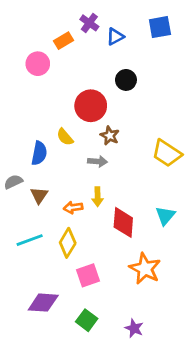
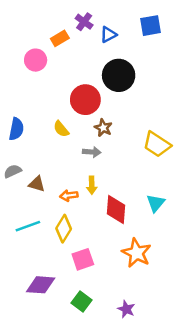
black circle: (126, 80) -> (119, 75), size x1.6
blue semicircle: (39, 153) -> (16, 129), moved
brown triangle: (39, 195) -> (37, 184), turned -48

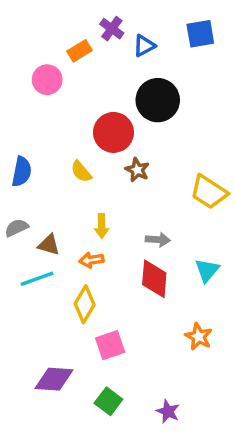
gray arrow: (92, 152) -> (158, 240), moved
yellow arrow: (92, 185) -> (102, 226), moved
cyan line: (28, 226) -> (37, 279), moved
orange star: (136, 253) -> (199, 337), moved, size x0.7

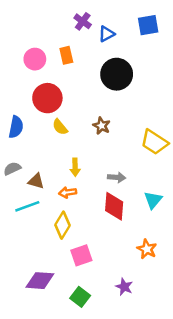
orange rectangle: (79, 51) -> (66, 55), moved, turned -72
red circle: (113, 132) -> (47, 98), moved
purple star: (168, 411) -> (124, 287), moved

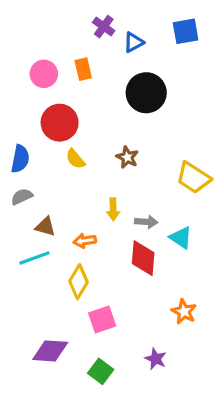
yellow arrow: (75, 167) -> (113, 209), moved
gray semicircle: (12, 169) -> (22, 197), moved
cyan triangle: (153, 200) -> (181, 238), moved, turned -36

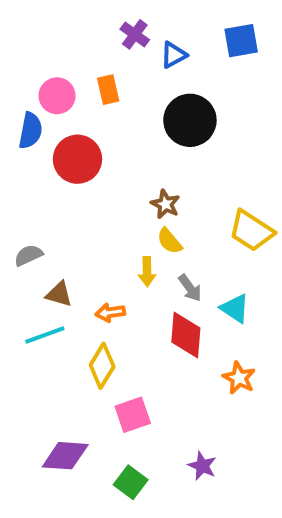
blue semicircle: (20, 159) -> (30, 131), moved
yellow semicircle: (75, 159) -> (170, 241), moved
gray arrow: (146, 222) -> (190, 288), turned 50
orange star: (184, 312) -> (239, 378), moved

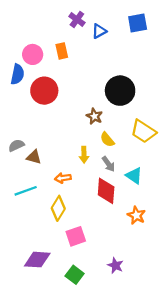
black circle: (190, 120) -> (120, 91), moved
yellow semicircle: (170, 241) -> (107, 140), moved
brown triangle: (59, 294) -> (34, 157), moved

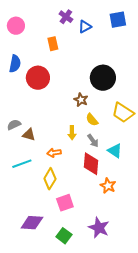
pink circle: (33, 54) -> (16, 26), moved
orange star: (136, 215) -> (108, 186), moved
purple star: (115, 265) -> (99, 228), size x1.5

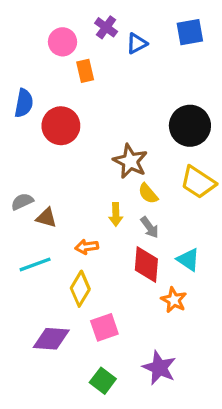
pink circle: (16, 26) -> (63, 42), moved
black circle: (103, 78) -> (190, 126), moved
brown star: (81, 100) -> (130, 161), size x1.5
cyan triangle: (115, 151) -> (188, 260), moved
purple diamond: (32, 223) -> (51, 339), moved

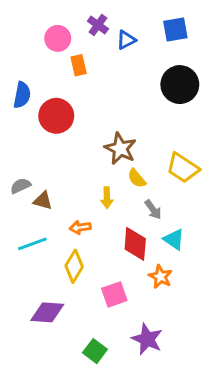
black circle: (190, 126) -> (180, 85), moved
gray arrow: (150, 227) -> (153, 210), moved
pink square: (104, 327) -> (114, 294), moved

